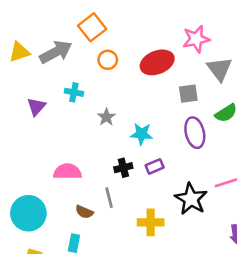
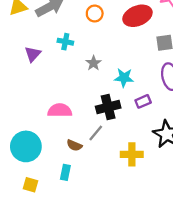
purple rectangle: (155, 166) -> (143, 101), moved
black cross: (123, 168) -> (108, 107), size x1.5
gray line: (109, 198) -> (96, 133), turned 54

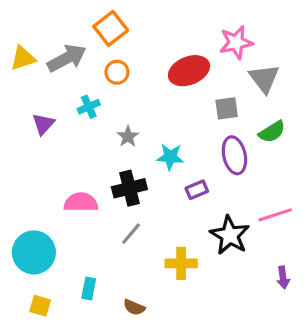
orange circle: (95, 14) -> (117, 72), moved
cyan cross: (65, 42) -> (89, 107), turned -35
black cross: (108, 107) -> (129, 188), moved
brown semicircle: (74, 145) -> (134, 307), moved

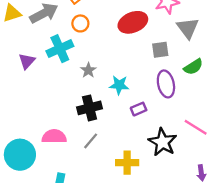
cyan cross: (89, 107) -> (60, 49), size x1.6
pink semicircle: (81, 202) -> (54, 136), moved
pink line: (275, 215) -> (196, 127), turned 50

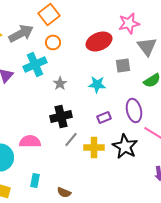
purple ellipse: (166, 84) -> (134, 110), moved
cyan star: (119, 85) -> (97, 84), moved
gray line: (91, 141) -> (71, 139), moved
yellow cross: (127, 163) -> (94, 147), moved

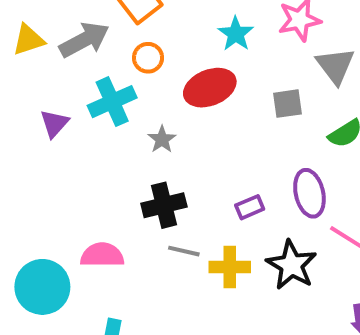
red ellipse: (99, 41) -> (210, 88), moved
cyan star: (97, 84) -> (236, 34), moved, turned 30
gray line: (71, 139) -> (184, 251), turned 63

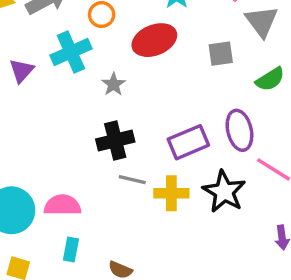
purple rectangle: (250, 207) -> (188, 142), size x1.6
pink semicircle: (102, 255) -> (62, 205), moved

